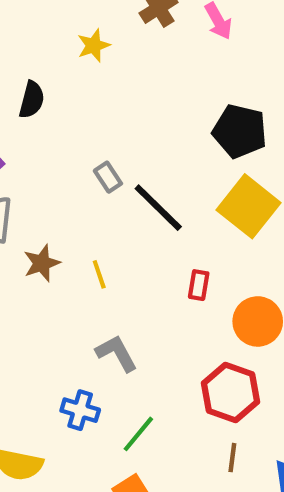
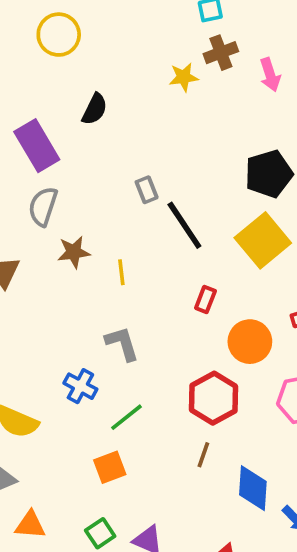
yellow star: (94, 45) -> (184, 77), moved
black pentagon: (240, 131) -> (269, 174), turned 30

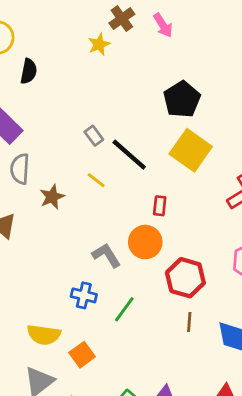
black semicircle: (95, 109) -> (29, 71), moved
yellow line: (121, 272) -> (96, 180), moved, turned -30
orange circle: (250, 342) -> (145, 242), moved
orange square: (110, 467) -> (82, 355), moved

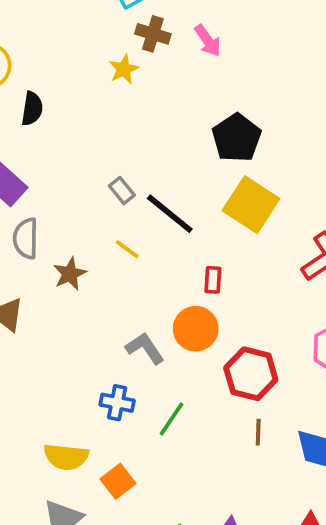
brown cross: (122, 19) -> (153, 34), turned -35

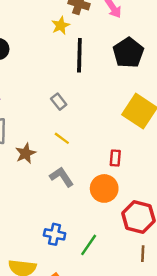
black pentagon: (237, 138) -> (128, 53), moved
black line: (170, 214) -> (79, 55), moved, turned 52
gray L-shape: (145, 348) -> (62, 177), moved

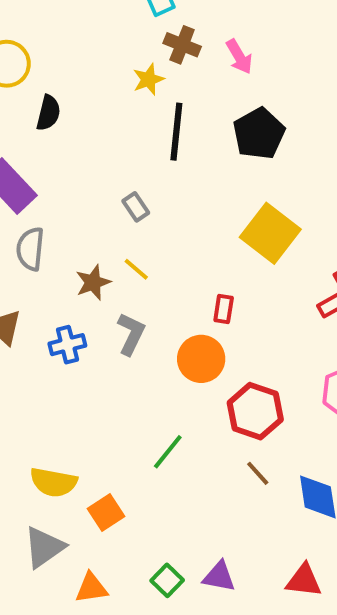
brown star: (26, 153) -> (93, 282), moved
gray L-shape: (62, 177) -> (131, 334), turned 55
blue cross: (55, 234) -> (67, 345), moved, turned -30
brown line: (143, 254) -> (258, 473), turned -49

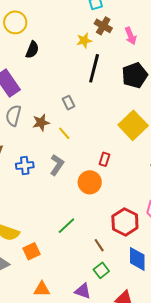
brown star: (93, 282) -> (41, 123), moved
red hexagon: (255, 411) -> (125, 222), moved
brown line: (258, 473) -> (99, 245), moved
green square: (167, 580) -> (101, 270), moved
orange triangle: (91, 588) -> (42, 289), moved

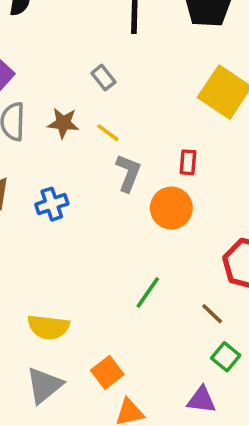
brown star: (41, 123) -> (63, 123), turned 30
gray L-shape: (57, 165) -> (128, 173), moved
orange square: (32, 251) -> (107, 372), moved

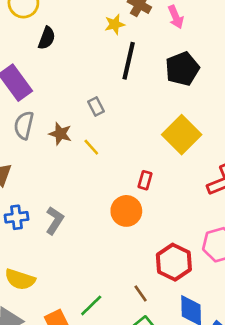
gray L-shape: (128, 173) -> (55, 221), moved
blue cross: (52, 204) -> (17, 217), moved
green line: (148, 293) -> (91, 305), moved

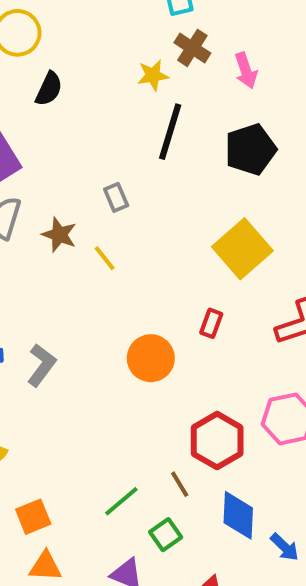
red rectangle: (145, 180) -> (211, 323), moved
brown line: (141, 293) -> (180, 484), moved
green line: (91, 305) -> (121, 501), moved

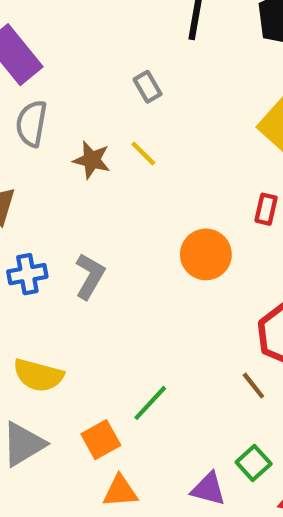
brown star: (59, 235) -> (92, 160), moved
green line: (121, 501) -> (150, 403), moved
green square: (166, 535) -> (254, 463), moved

